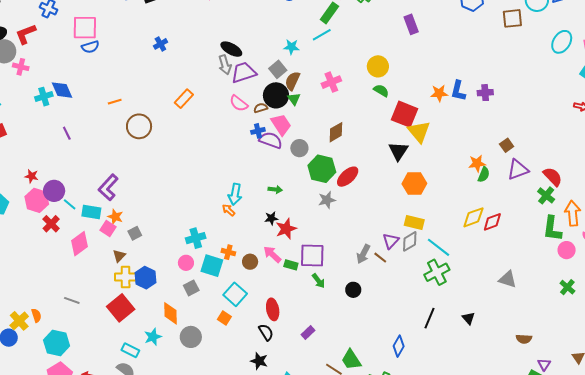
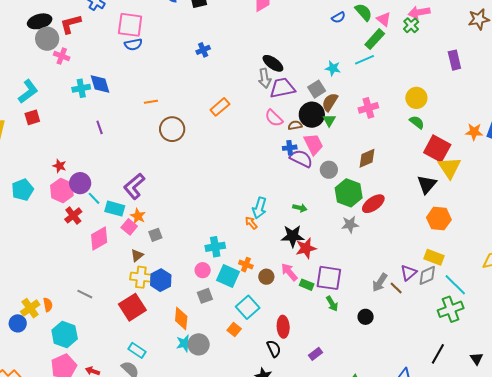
black star: (271, 218) -> (293, 236), size x1.6
cyan star: (153, 337) -> (185, 343), moved

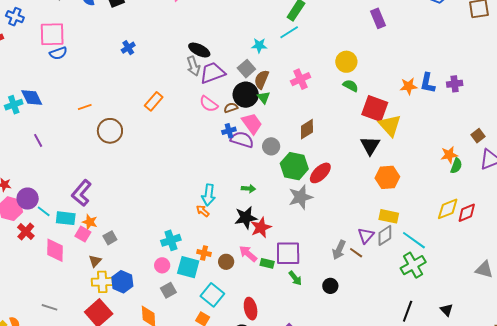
gray star: (350, 224) -> (301, 197), size x1.4
pink diamond: (99, 239) -> (55, 250), turned -50

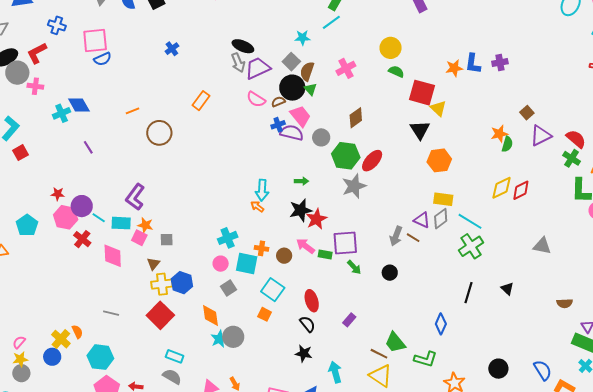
yellow triangle: (390, 125) -> (438, 108), size x0.7
purple triangle: (366, 236) -> (422, 220), turned -42
gray square: (110, 238) -> (167, 240), turned 32

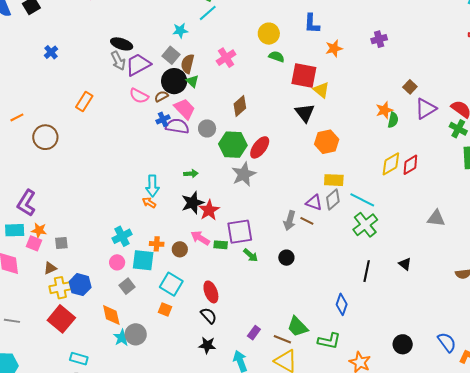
blue L-shape: (473, 64) -> (312, 24), moved
brown triangle: (153, 264) -> (50, 268), turned 32
purple rectangle: (349, 320) -> (254, 333), moved

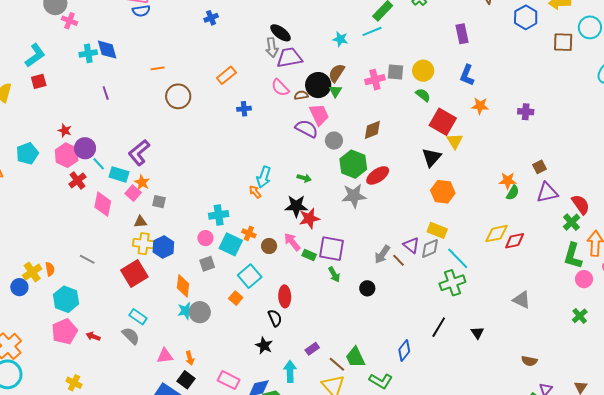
gray square: (171, 55) -> (396, 72), moved, turned 36
blue cross: (163, 119) -> (244, 109), moved

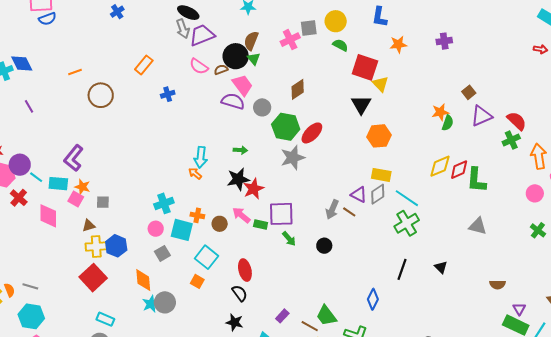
green cross: (572, 222) -> (511, 140), turned 30
green L-shape: (573, 256) -> (476, 180), moved
gray line: (87, 259) -> (30, 286), moved

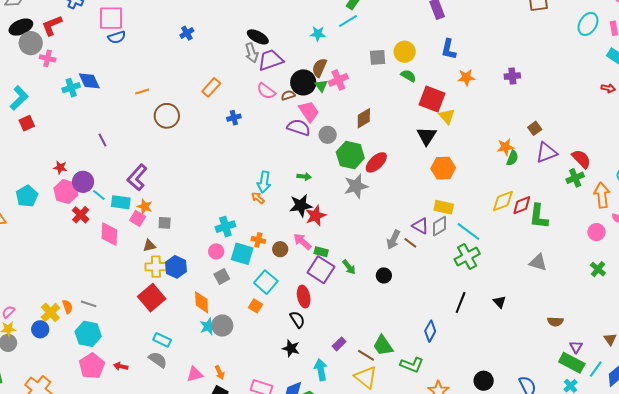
pink cross: (290, 40) -> (338, 80), moved
purple line: (29, 106) -> (103, 140), moved
purple square: (281, 214) -> (321, 270), moved, turned 32

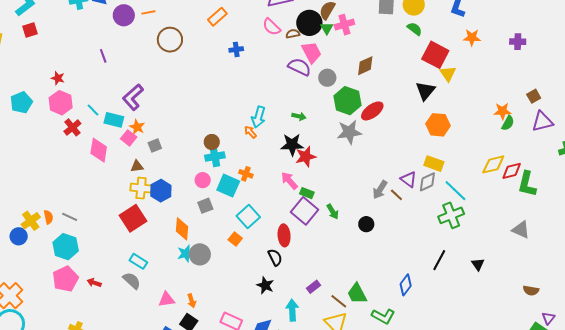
purple circle: (83, 182) -> (124, 15), moved
gray square: (165, 223) -> (155, 146), turned -32
brown circle: (280, 249) -> (212, 142), moved

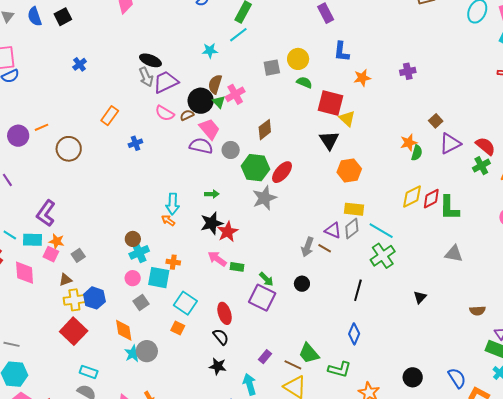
purple square: (304, 211) -> (262, 298), moved
black line: (439, 260) -> (358, 290), moved
black triangle: (478, 264) -> (420, 297), turned 32

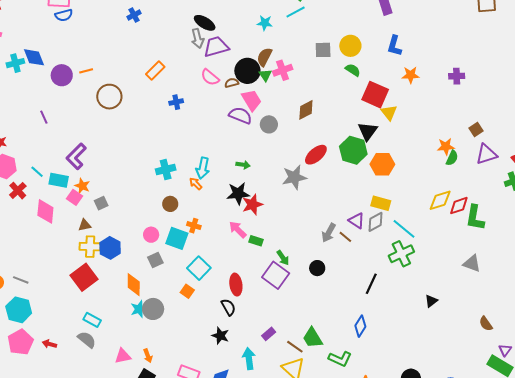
green hexagon: (255, 168) -> (353, 150), moved
brown circle: (133, 239) -> (170, 204), moved
cyan cross: (139, 252) -> (166, 170), moved
brown semicircle: (477, 311) -> (486, 324), turned 49

